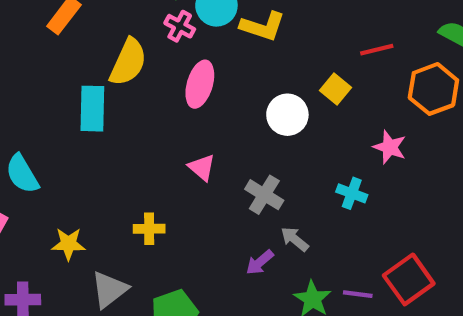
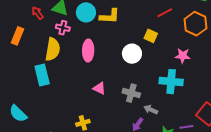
pink cross: (180, 26) -> (63, 28), moved
cyan cross: (352, 193) -> (171, 82), size x1.6

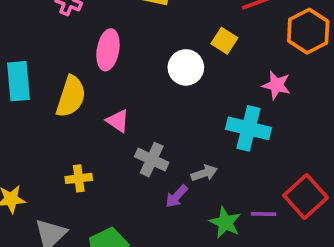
yellow semicircle: (53, 49) -> (71, 96), moved
gray cross: (131, 93) -> (152, 160), moved
gray arrow: (151, 110) -> (204, 173), turned 128

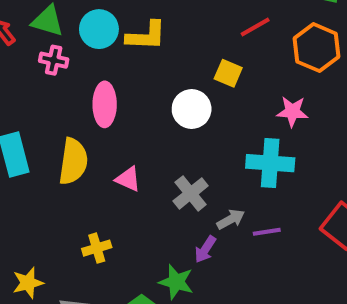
gray cross: (152, 160) -> (191, 193), moved, turned 36
purple line: (264, 214) -> (267, 232), moved
green star: (225, 222) -> (176, 282), moved

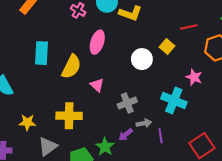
purple line: (267, 232) -> (161, 136), turned 72
yellow cross: (97, 248) -> (69, 116), size x1.6

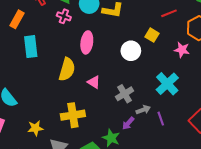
cyan rectangle: (42, 53) -> (31, 47), moved
pink star: (194, 77) -> (182, 50), moved
cyan cross: (174, 100) -> (167, 84), turned 35

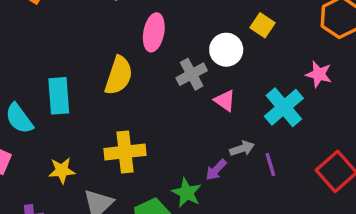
cyan rectangle: (31, 47) -> (59, 96), moved
pink star: (182, 50) -> (319, 74), moved
pink triangle: (94, 82) -> (225, 101), moved
gray cross: (125, 94) -> (192, 74), moved

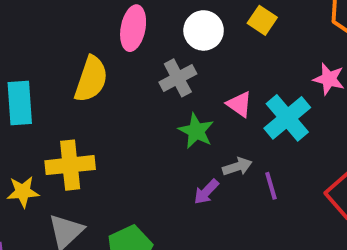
white circle: (226, 50) -> (204, 30), moved
pink triangle: (225, 101) -> (239, 104), moved
yellow cross: (125, 152) -> (70, 165), moved
green star: (187, 193) -> (196, 131), moved

